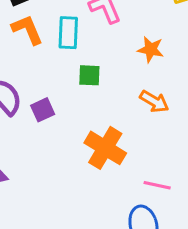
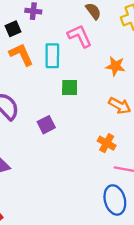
purple square: (43, 110) -> (46, 125), moved
orange cross: (105, 148) -> (107, 143), moved, size x0.6

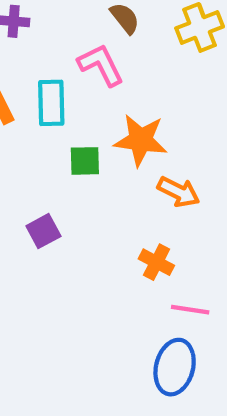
orange star: (115, 66) -> (141, 140), moved, size x1.4
blue ellipse: (115, 200) -> (175, 367), turned 32

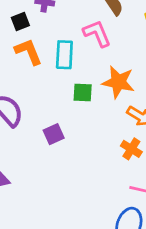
orange cross: (156, 262) -> (131, 149), moved

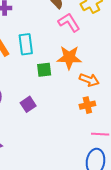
pink L-shape: (97, 33) -> (69, 22), moved
orange cross: (131, 149) -> (87, 105), turned -35

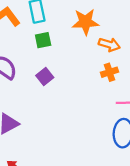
green square: (44, 70) -> (43, 40), moved

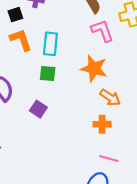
purple square: (45, 76) -> (38, 109), turned -35

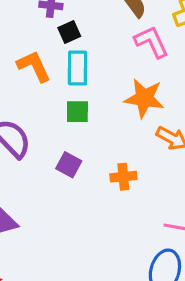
black square: (15, 15) -> (69, 32), moved
orange cross: (102, 124) -> (123, 177), moved

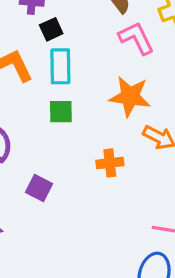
purple square: (69, 165) -> (39, 188), moved
orange cross: (123, 177) -> (110, 163), moved

